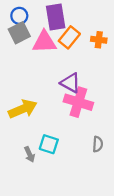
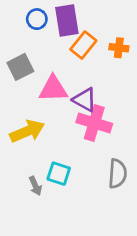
blue circle: (19, 16) -> (37, 19), moved
gray square: (19, 33) -> (20, 67), moved
pink triangle: (44, 42) -> (53, 89), moved
gray semicircle: (98, 144) -> (117, 174), size x1.5

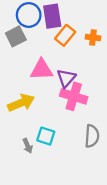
blue circle: (37, 19) -> (29, 15), size x1.5
gray square: (20, 67) -> (16, 36), moved
purple triangle: (85, 100) -> (66, 78), turned 42

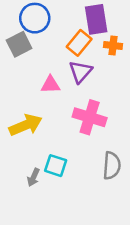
purple rectangle: (52, 16) -> (96, 19), moved
pink triangle: (42, 70) -> (50, 85), size x0.7
purple triangle: (66, 78) -> (80, 72), moved
gray arrow: (28, 146) -> (33, 177), turned 48

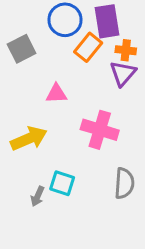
blue circle: (35, 18) -> (65, 20), moved
purple triangle: (80, 72) -> (123, 73), moved

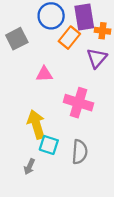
orange cross: (126, 50) -> (102, 31), moved
yellow arrow: (29, 138) -> (36, 124), moved, turned -84
gray semicircle: (124, 183) -> (80, 152), moved
gray arrow: (38, 196) -> (29, 167), moved

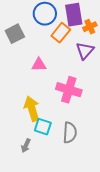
orange cross: (102, 31) -> (90, 27), turned -32

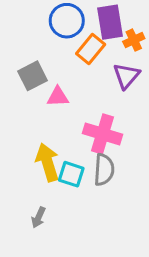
gray square: (15, 34) -> (33, 76), moved
cyan square: (43, 127) -> (71, 174), moved
gray semicircle: (70, 133) -> (104, 170), moved

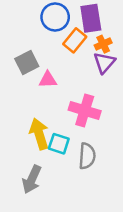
orange cross: (134, 40) -> (103, 44), moved
gray semicircle: (104, 170) -> (87, 156), moved
gray arrow: (38, 217) -> (32, 179), size x1.6

